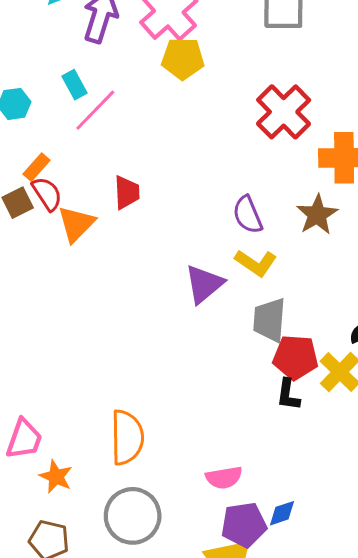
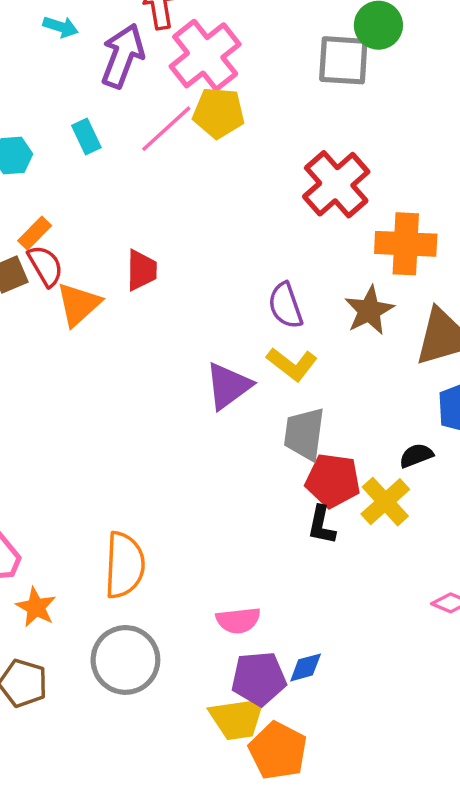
pink line: (95, 110) -> (166, 129), moved

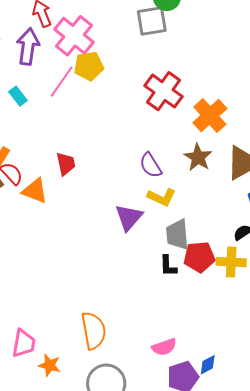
orange cross: (406, 244) -> (210, 116), turned -32
orange triangle: (78, 304) -> (35, 191), turned -44
yellow cross: (385, 502) -> (231, 262), turned -32
black L-shape: (321, 525) -> (168, 266), moved

